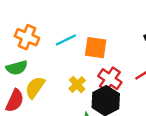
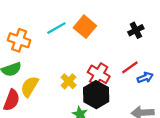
cyan line: (66, 40) -> (56, 28), moved
orange square: (96, 48) -> (85, 27), moved, turned 35

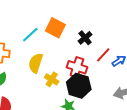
black cross: (136, 30) -> (85, 38), moved
yellow semicircle: (30, 87) -> (36, 63), moved

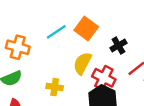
yellow semicircle: (36, 63) -> (82, 63), moved
yellow cross: (52, 79) -> (55, 87), moved, turned -32

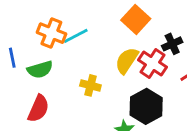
cyan line: (56, 32) -> (76, 36), moved
red cross: (104, 78) -> (153, 63), moved

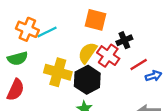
orange square: (136, 19) -> (96, 20), turned -30
yellow cross: (90, 85) -> (58, 72), size x1.6
black hexagon: (146, 106) -> (87, 80), moved

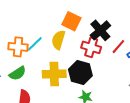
orange square: (96, 20) -> (71, 21), turned 30
black cross: (124, 40) -> (100, 30), size x1.5
yellow semicircle: (87, 53) -> (58, 40), moved

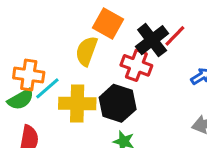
cyan line: (35, 44) -> (47, 88), moved
orange cross: (18, 47) -> (29, 75), moved
red line: (118, 47) -> (175, 36), moved

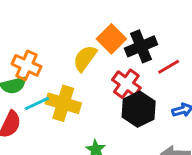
black cross: (152, 40) -> (141, 46), moved
cyan line: (47, 88) -> (37, 104), moved
black hexagon: (118, 103) -> (139, 109), moved

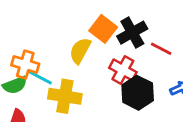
red line: (169, 67) -> (161, 49), turned 65
cyan line: (37, 104) -> (40, 77), moved, turned 60

